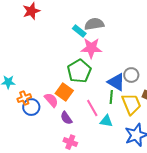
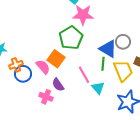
cyan triangle: (106, 121) -> (98, 88), turned 40
pink cross: (70, 142) -> (46, 97), moved

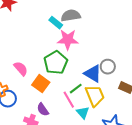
green line: (103, 64) -> (76, 89), moved, turned 48
pink semicircle: (43, 67) -> (21, 69), moved
yellow trapezoid: (123, 71) -> (95, 96), moved

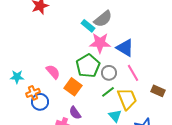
gray semicircle: (71, 16) -> (103, 19), turned 150
gray circle: (108, 67) -> (109, 73), moved
blue triangle: (93, 74) -> (125, 48), moved
pink line: (69, 100) -> (133, 73), moved

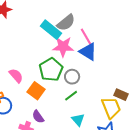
cyan rectangle: (88, 26) -> (51, 30), size x1.5
pink line: (133, 73) -> (86, 37), moved
yellow trapezoid: (127, 99) -> (111, 108), moved

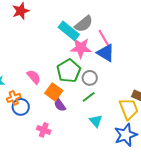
purple semicircle: (38, 117) -> (60, 105), moved

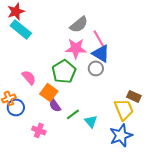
cyan rectangle: (69, 31) -> (21, 29), moved
gray circle: (90, 78) -> (96, 68), moved
green line: (89, 97) -> (73, 114), moved

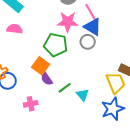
green pentagon: (64, 71) -> (56, 45), turned -30
pink semicircle: (29, 77) -> (15, 29), moved, turned -42
pink cross: (39, 130) -> (31, 104), turned -32

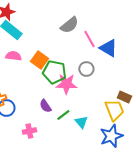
pink star: (68, 22) -> (66, 84), moved
blue triangle: (93, 27) -> (108, 48), moved
orange square: (41, 66) -> (39, 60), moved

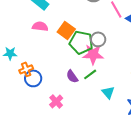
gray circle: (86, 69) -> (98, 39), moved
green line: (63, 115) -> (90, 74), moved
pink cross: (29, 131) -> (56, 101), turned -32

